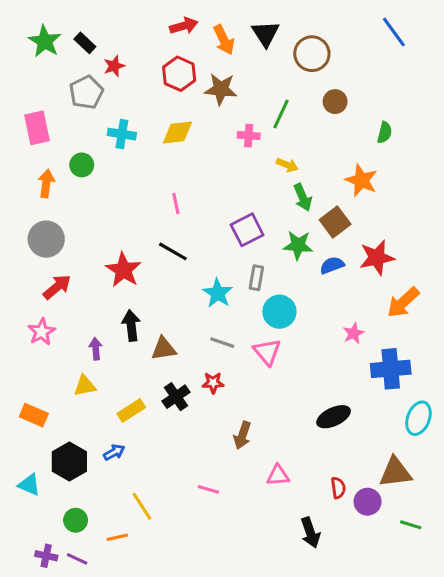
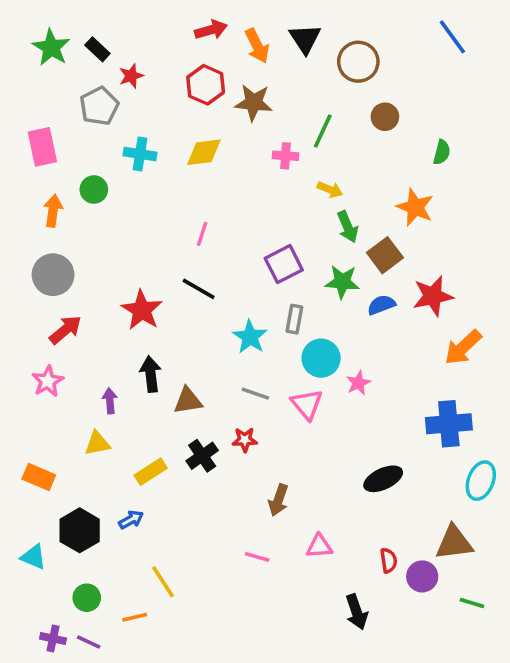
pink line: (176, 204) -> (202, 234), turned 30
pink star: (354, 333) -> (358, 383), moved
pink line: (208, 489) -> (257, 557), moved

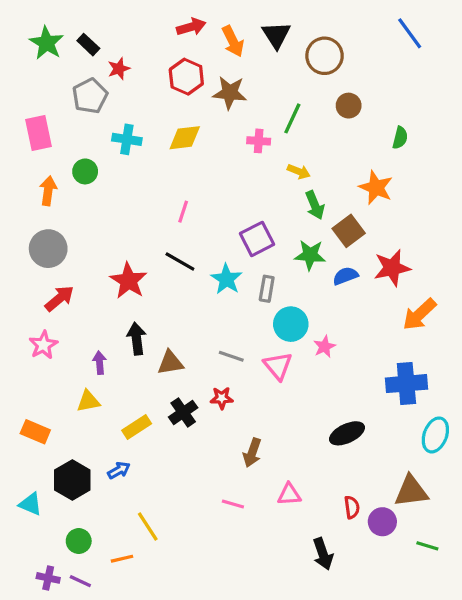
cyan star: (250, 337) -> (227, 279), moved

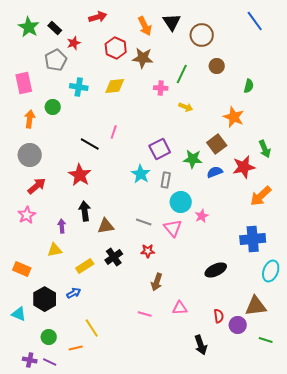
red arrow: (191, 27) -> (98, 17), moved
green arrow: (315, 205) -> (265, 149), moved
black line: (180, 261) -> (90, 144), moved
red star: (222, 398) -> (148, 251), moved

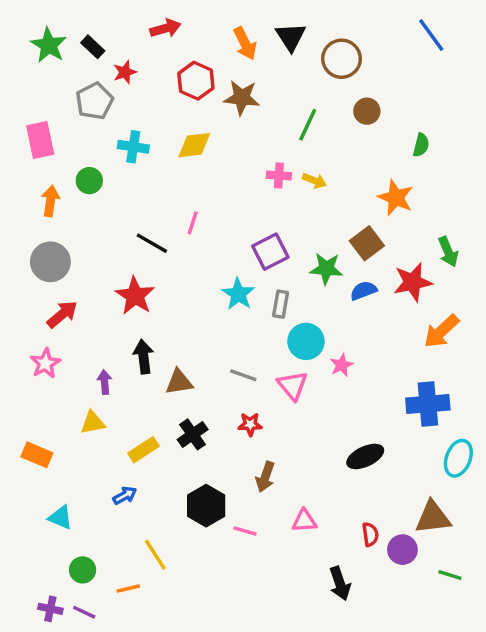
pink cross: (161, 88) -> (279, 176), moved
black hexagon: (45, 299) -> (206, 506), moved
cyan triangle: (19, 314) -> (61, 517), moved

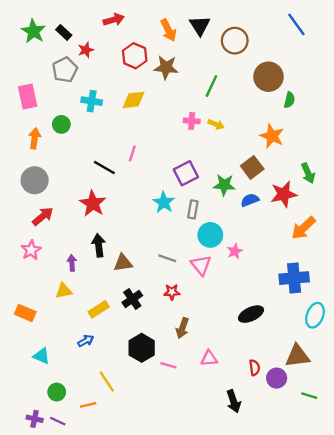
brown circle: (367, 111) -> (268, 77), moved, size x1.6

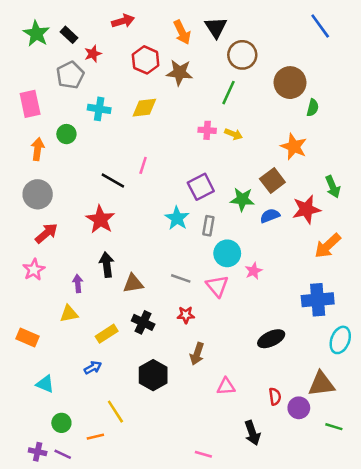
brown circle: (235, 41) -> (242, 55), moved
black cross: (132, 299) -> (143, 322), turned -30
pink line: (168, 365) -> (203, 454), moved

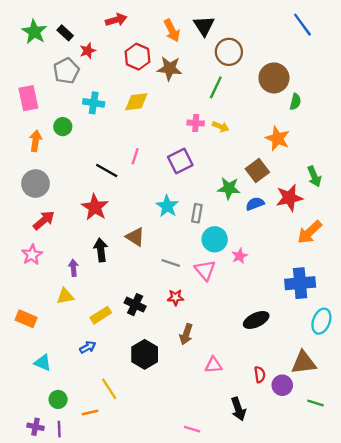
purple square: (201, 187) -> (180, 161), moved
brown triangle: (133, 283) -> (135, 237), moved, turned 42
purple line: (63, 454) -> (59, 429), turned 63

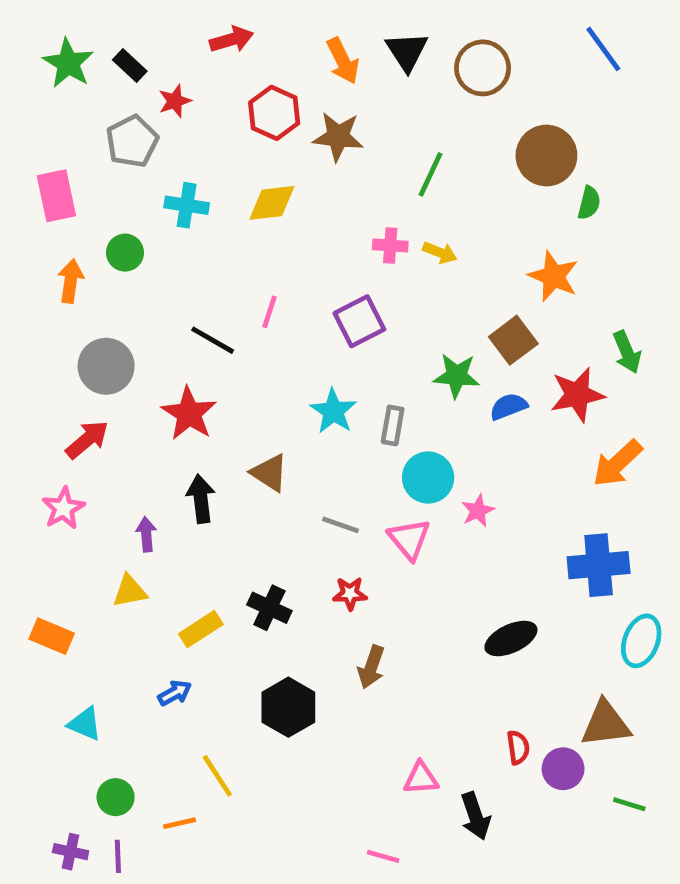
brown circle: (229, 52) -> (483, 68), moved
gray circle: (35, 184) -> (106, 366), moved
pink triangle: (213, 365) -> (421, 778), moved

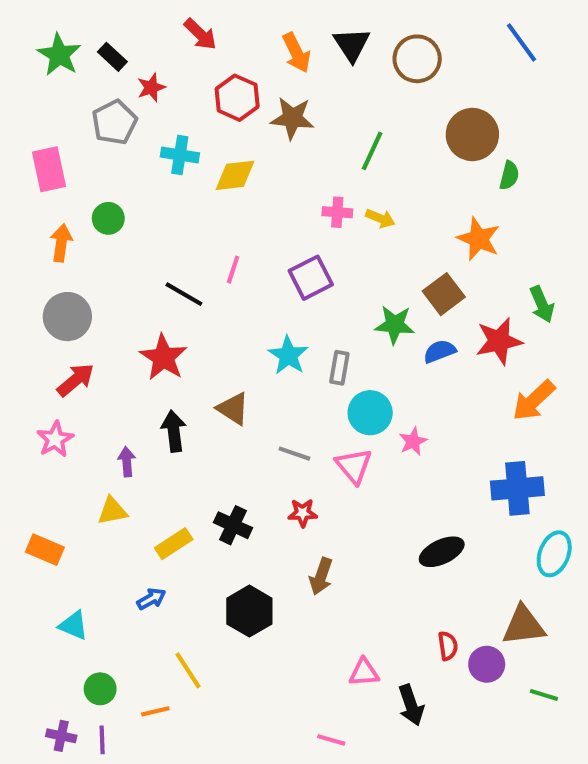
red arrow: (232, 39) -> (200, 34), turned 60
cyan cross: (187, 205) -> (180, 155), moved
gray circle: (106, 366) -> (67, 317), moved

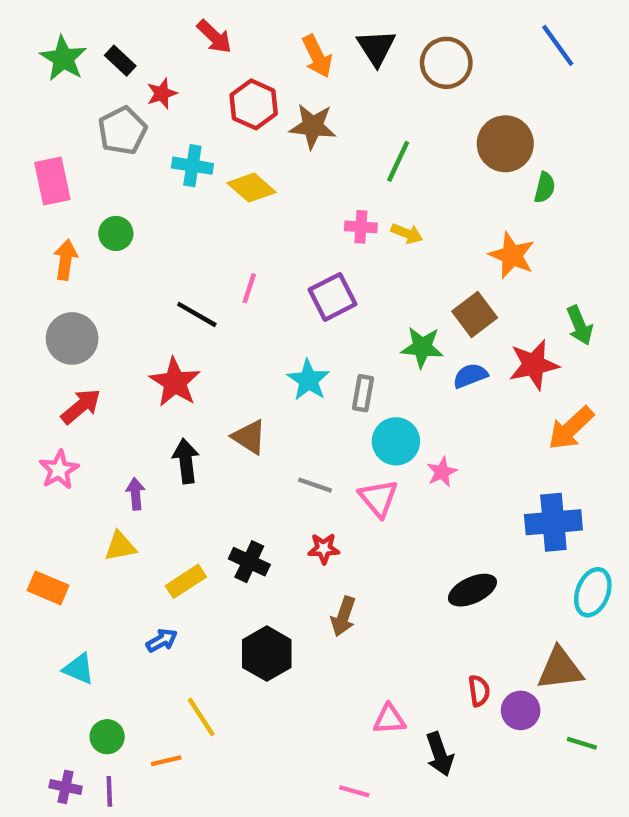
yellow diamond: (235, 175) -> (251, 188), turned 48

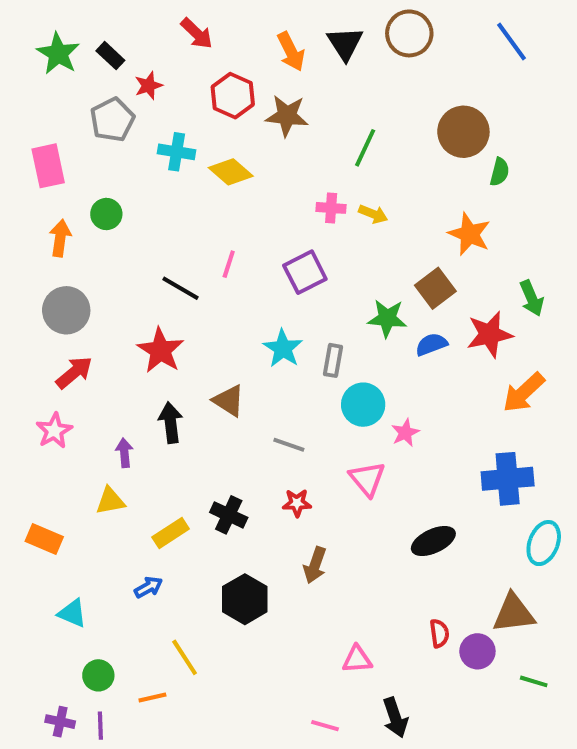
brown circle: (446, 63) -> (409, 33), moved
pink triangle: (378, 498) -> (367, 479), moved
black arrow: (440, 754) -> (395, 718), moved

